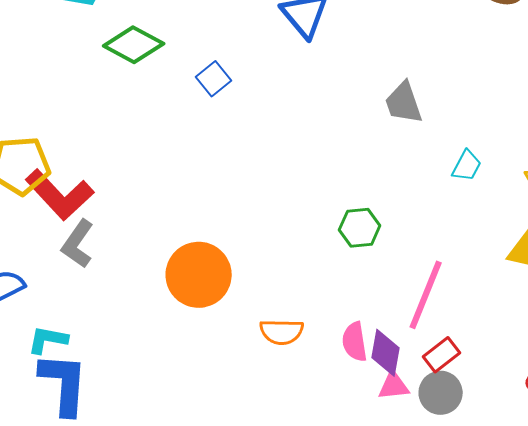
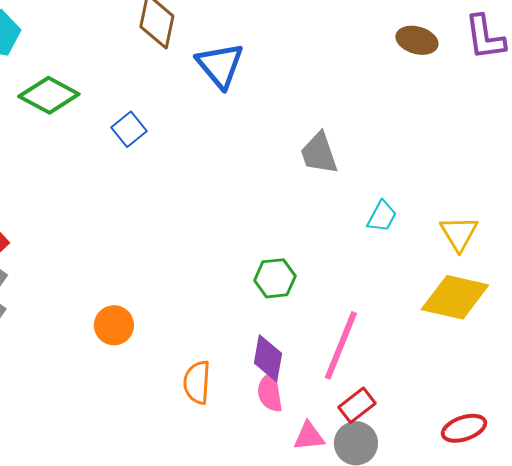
orange circle: (199, 275) -> (114, 325), size x0.6
orange semicircle: (282, 332) -> (197, 382), turned 93
purple diamond: (386, 353) -> (268, 358), moved

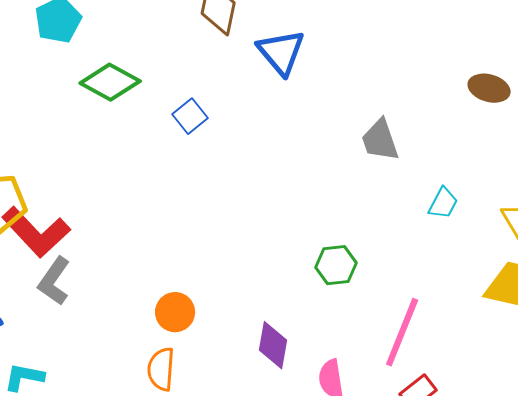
brown ellipse: (417, 40) -> (489, 88), moved
purple diamond: (268, 358) -> (273, 345), moved
orange semicircle: (197, 382) -> (161, 369), moved

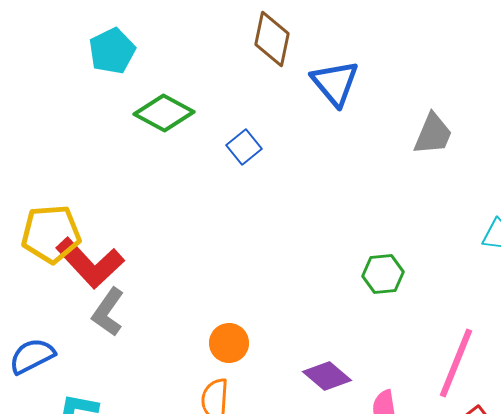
gray trapezoid: (380, 140) -> (433, 134), moved, turned -138
green hexagon: (336, 265) -> (383, 274), moved
purple diamond: (273, 345) -> (327, 376), turned -60

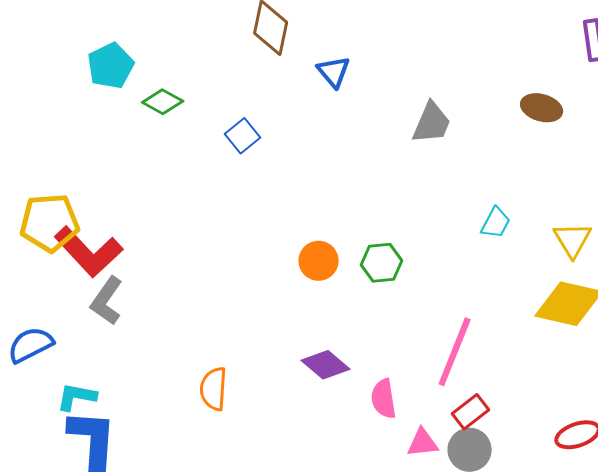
cyan pentagon: (112, 51) -> (111, 66), moved
blue triangle: (335, 83) -> (334, 72), size x0.7
green diamond: (164, 113) -> (163, 102), size x0.7
orange circle: (229, 343) -> (319, 261), moved

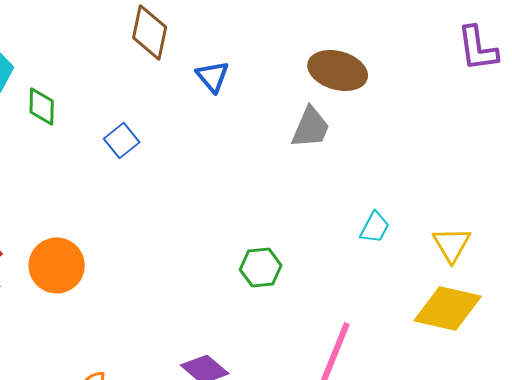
green diamond: (163, 102) -> (42, 106), turned 63
brown ellipse: (542, 108) -> (338, 70), moved, size x1.4
orange circle: (319, 261) -> (57, 265), moved, size x1.4

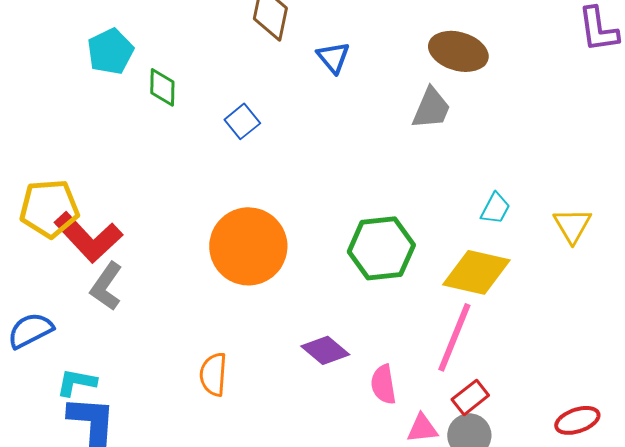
orange circle: (57, 265) -> (248, 246), moved, size x1.4
green hexagon: (261, 267) -> (381, 248), size x1.6
yellow diamond: (448, 308) -> (476, 272), moved

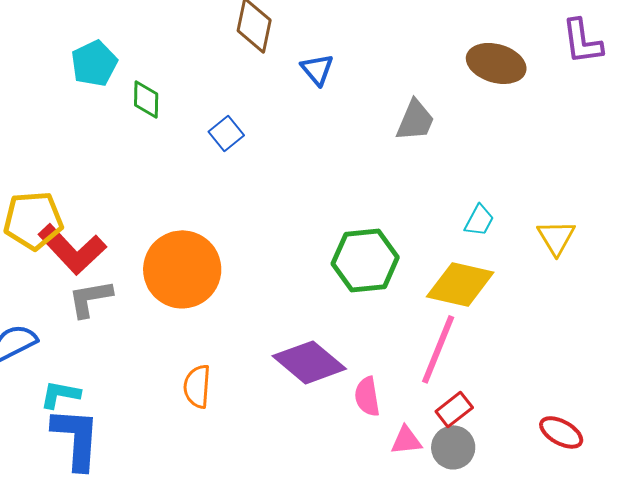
brown ellipse: (458, 51) -> (496, 63), moved
orange circle: (248, 246) -> (182, 269), moved
gray L-shape: (106, 286) -> (90, 298), turned 45
purple diamond: (325, 350) -> (309, 362), size x1.5
red ellipse: (577, 420) -> (561, 432), turned 48

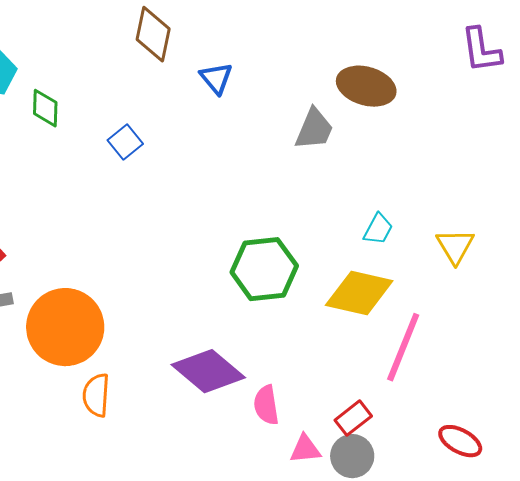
brown ellipse: (496, 63) -> (366, 86), moved
orange circle: (182, 269) -> (65, 327), moved
pink line: (438, 349) -> (403, 347), moved

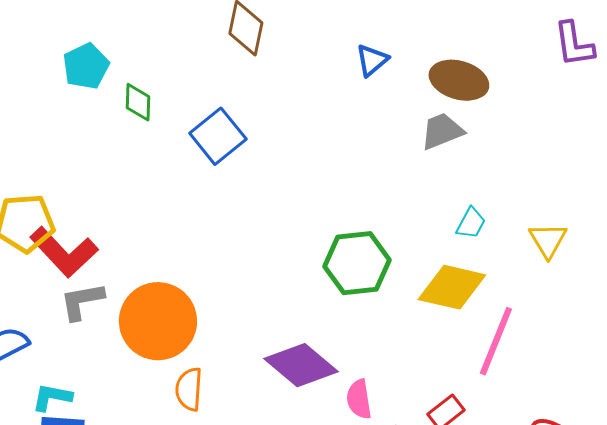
blue triangle: (216, 78) -> (372, 60), moved, turned 30
gray trapezoid: (314, 129) -> (442, 131), moved, turned -135
blue square: (125, 142) -> (218, 136), size x1.6

